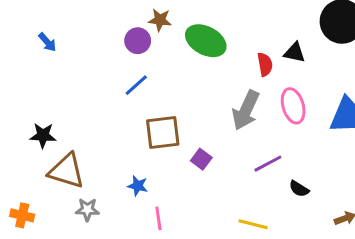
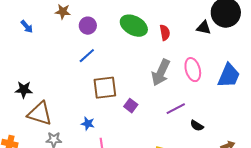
brown star: (160, 20) -> (63, 12), moved
black triangle: (295, 53) -> (204, 28), moved
red semicircle: (265, 64) -> (165, 33), moved

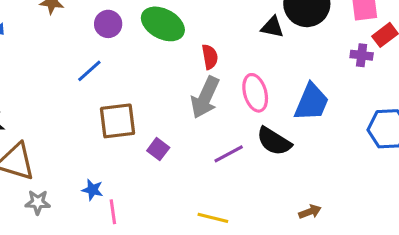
purple circle: (88, 26) -> (108, 24), moved
red semicircle: (165, 33) -> (210, 57), moved
blue star: (88, 124) -> (92, 190), moved
black semicircle: (197, 126) -> (274, 141), moved, size x1.6

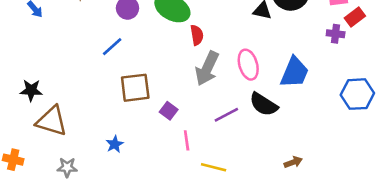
red semicircle: (210, 57) -> (197, 35), moved
blue star: (92, 190) -> (115, 144), turned 30
gray star: (38, 202) -> (67, 167), moved
pink line: (113, 212) -> (187, 140), moved

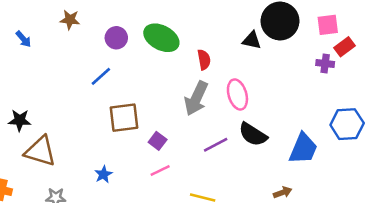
red semicircle: (197, 35) -> (204, 60), moved
blue trapezoid: (294, 72) -> (303, 149), moved
pink line: (187, 140) -> (160, 171), moved, turned 72

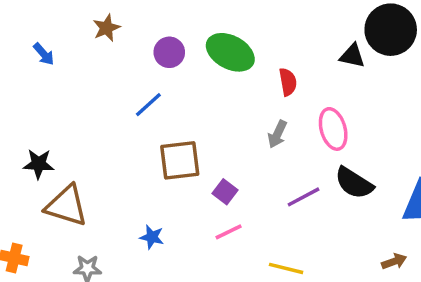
brown star: (70, 20) -> (107, 28), turned -30
gray arrow: (196, 98) -> (277, 134), size x0.6
blue star: (103, 174) -> (152, 237), turned -30

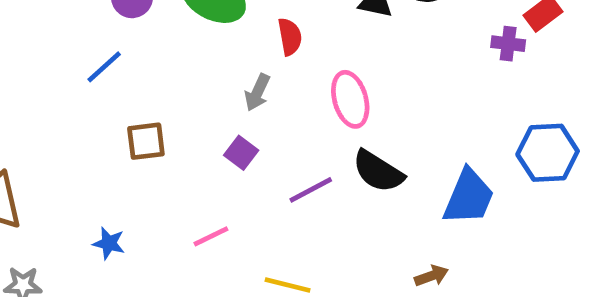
gray arrow: (277, 134) -> (257, 92), moved
brown square: (180, 160) -> (146, 141), size x0.7
purple square: (225, 192) -> (241, 153), moved

